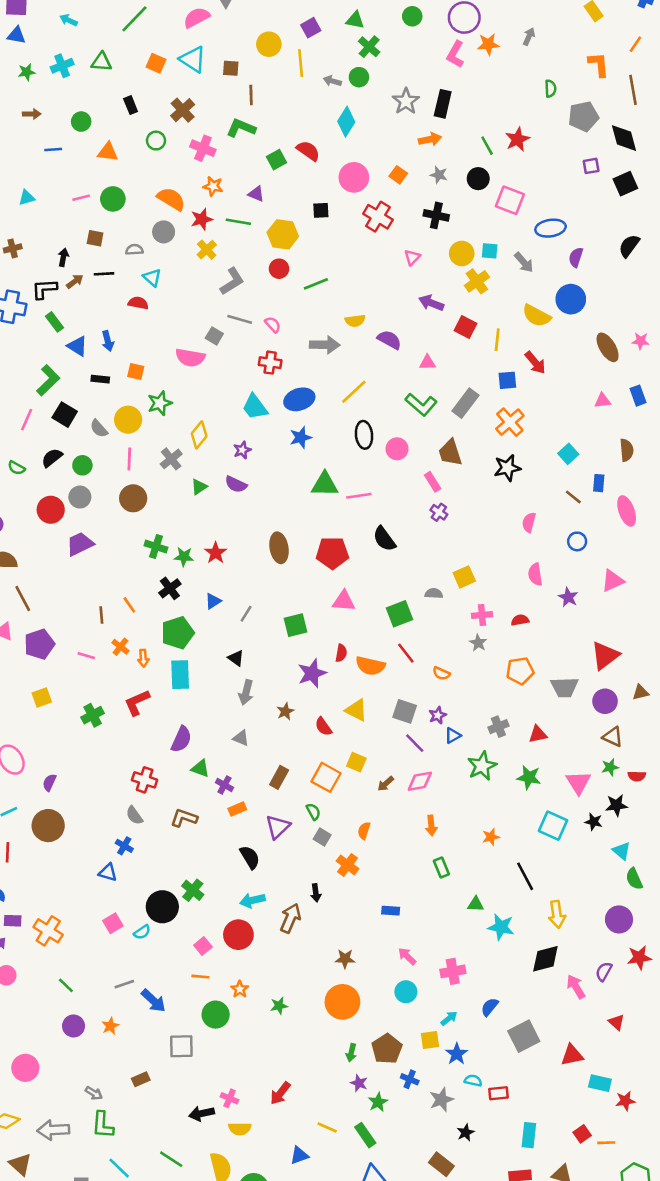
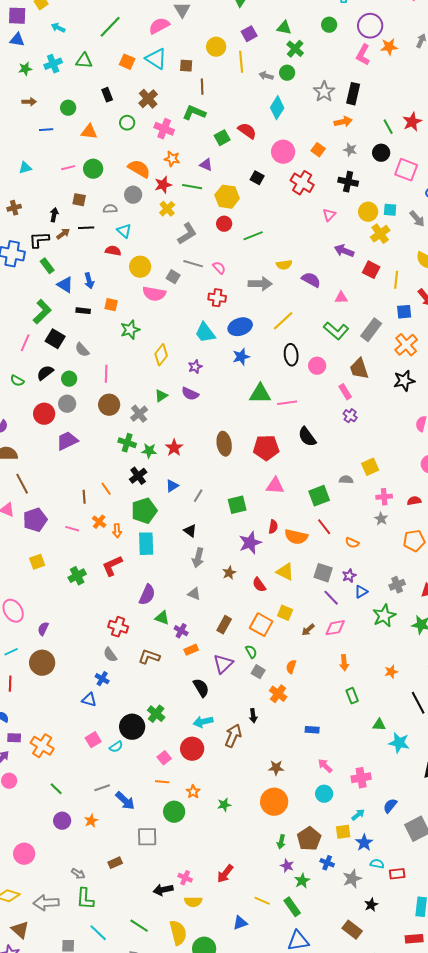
black square: (321, 210) -> (257, 178), turned 32
yellow circle: (128, 420) -> (140, 267), moved
gray cross: (171, 459) -> (139, 414), moved

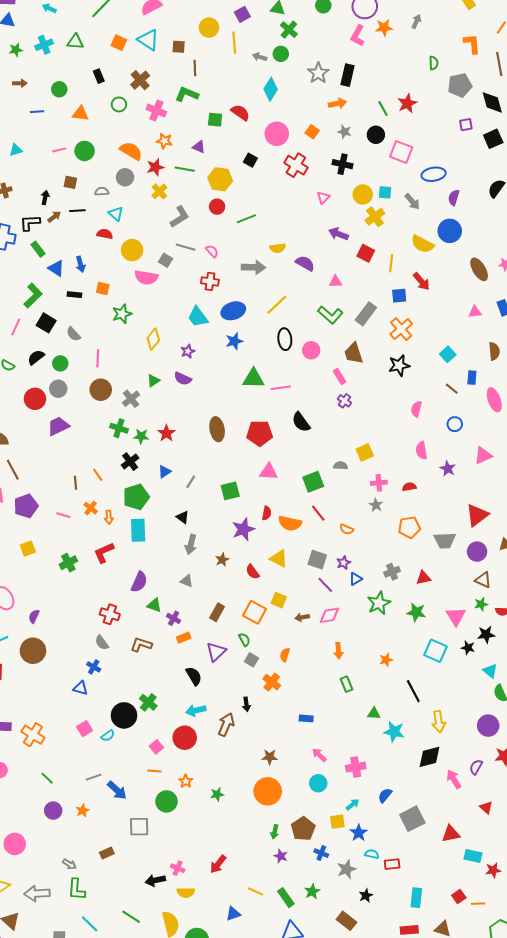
green square: (222, 138) -> (215, 120), turned 35
brown arrow: (308, 630) -> (302, 617), turned 32
green star: (302, 881) -> (312, 891), moved

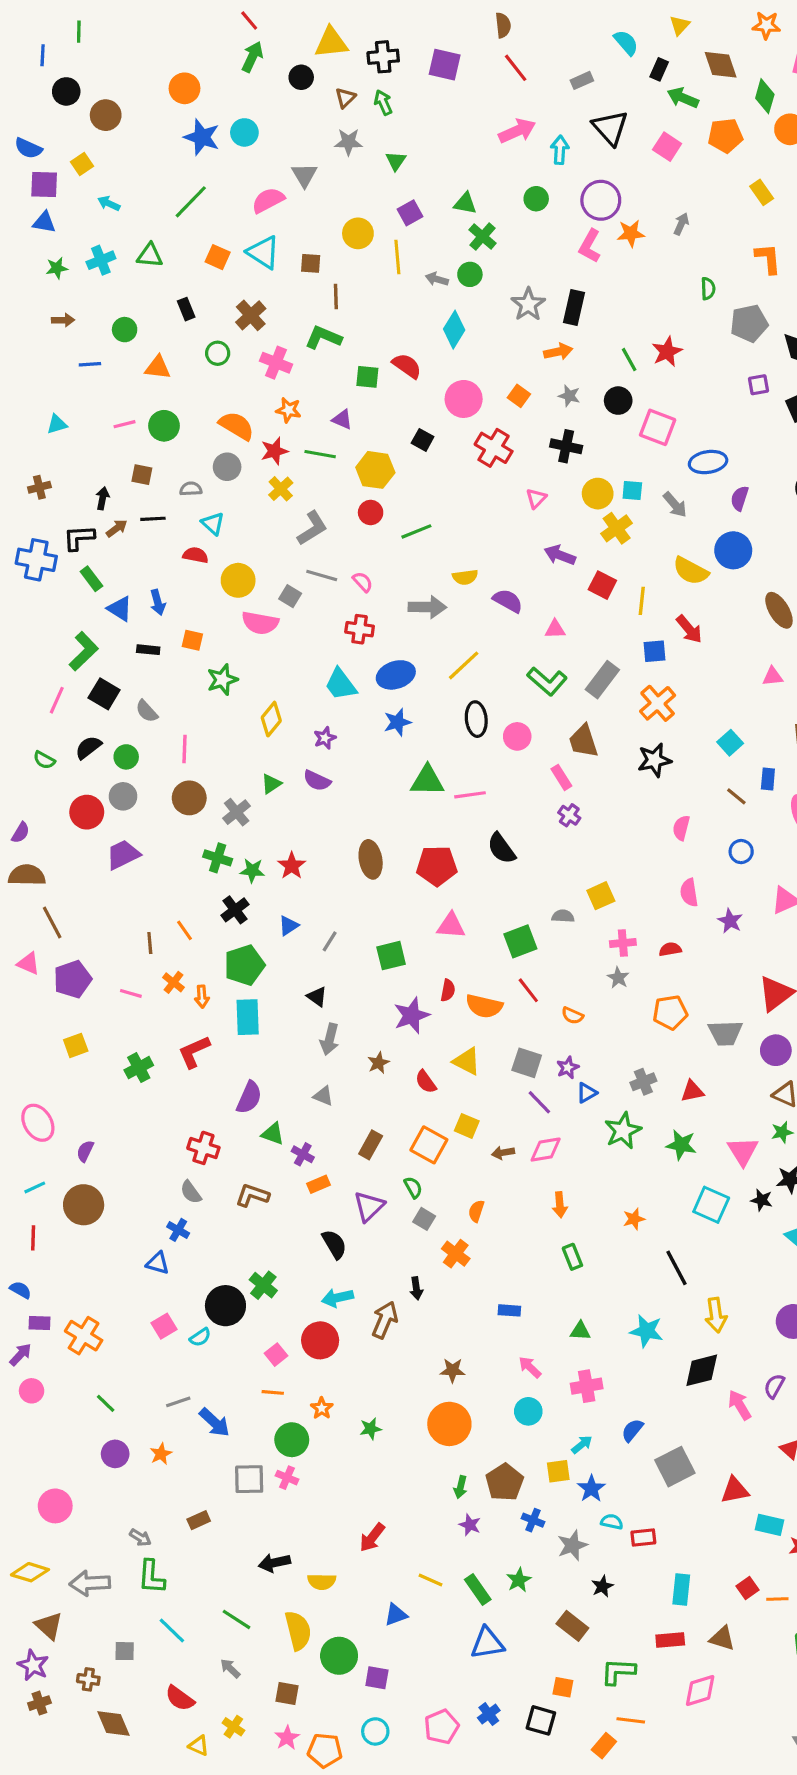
green triangle: (374, 713) -> (580, 1331), moved
pink cross: (178, 868) -> (287, 1478), moved

